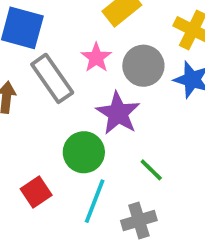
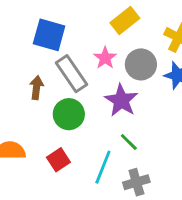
green circle: (84, 152) -> (69, 114), moved
green line: (151, 170) -> (129, 142), moved

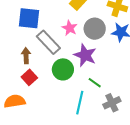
green circle: (69, 114) -> (63, 69), moved
red square: (58, 160) -> (29, 77), moved
gray cross: (136, 182) -> (112, 103), moved

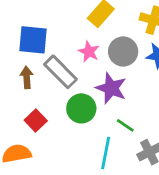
brown arrow: (26, 56) -> (27, 77), moved

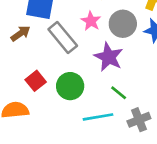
brown arrow: (27, 77) -> (21, 33), moved, turned 54
green circle: (81, 108) -> (70, 86), moved
cyan line: (106, 153) -> (98, 117), turned 64

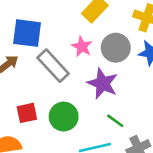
red square: (36, 81) -> (27, 113), turned 30

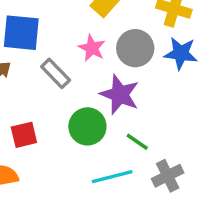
gray rectangle: (53, 66) -> (56, 73), size x0.7
green circle: (64, 117) -> (87, 126), moved

